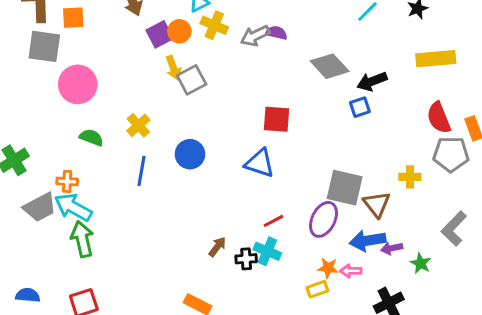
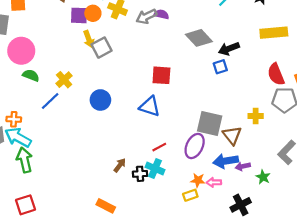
purple square: (160, 34) -> (79, 15), turned 30
green semicircle: (91, 137) -> (31, 75), moved
blue line: (141, 171) -> (50, 101), moved, turned 36

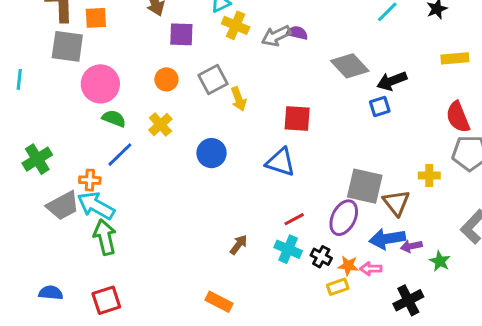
orange circle: (93, 13) -> (166, 79), moved
yellow rectangle: (274, 33) -> (455, 58), size x0.7
yellow arrow: (89, 39) -> (239, 99), moved
blue line: (50, 101) -> (120, 155), moved
black cross: (140, 174) -> (321, 257), moved, turned 32

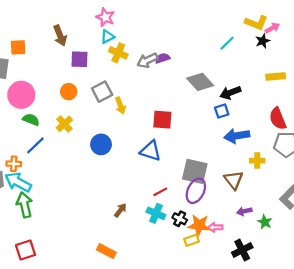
purple semicircle: (297, 33) -> (162, 58), turned -32
gray square: (365, 186) -> (195, 171), moved
blue arrow: (387, 239) -> (237, 136), moved
orange star: (348, 266) -> (199, 225), size x1.5

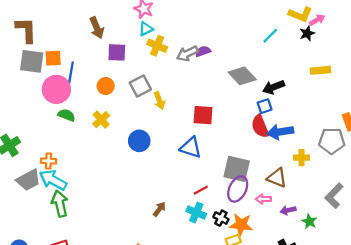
orange square: (18, 47) -> (53, 58), moved
red semicircle: (278, 119) -> (260, 126), moved
blue line: (35, 145) -> (71, 73), moved, turned -36
brown triangle: (234, 180) -> (277, 178), turned -30
pink arrow: (215, 227) -> (263, 199), moved

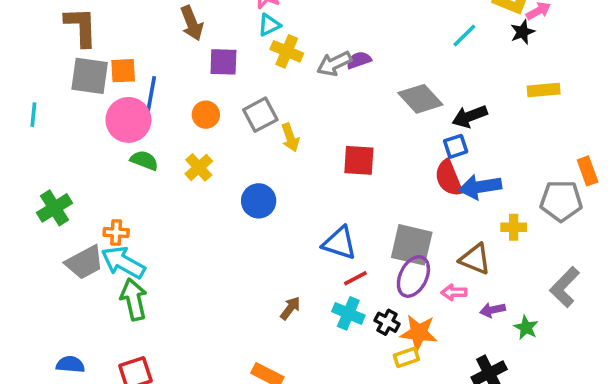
blue triangle: (191, 148) -> (340, 243), moved

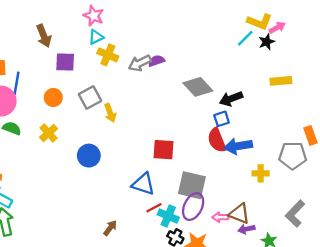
cyan line: (464, 35) -> (245, 38), moved
red square: (359, 160) -> (163, 150), moved
brown triangle: (475, 259) -> (239, 214), moved
cyan cross: (348, 313) -> (168, 216), moved

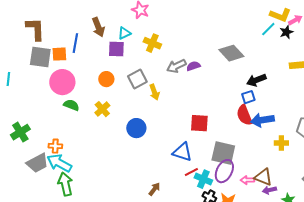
cyan triangle: (96, 37) -> (124, 33), moved
purple semicircle: (156, 61) -> (193, 66), moved
gray arrow: (140, 63) -> (176, 66), moved
blue line: (17, 83) -> (75, 43), moved
gray diamond: (198, 87) -> (231, 53), moved

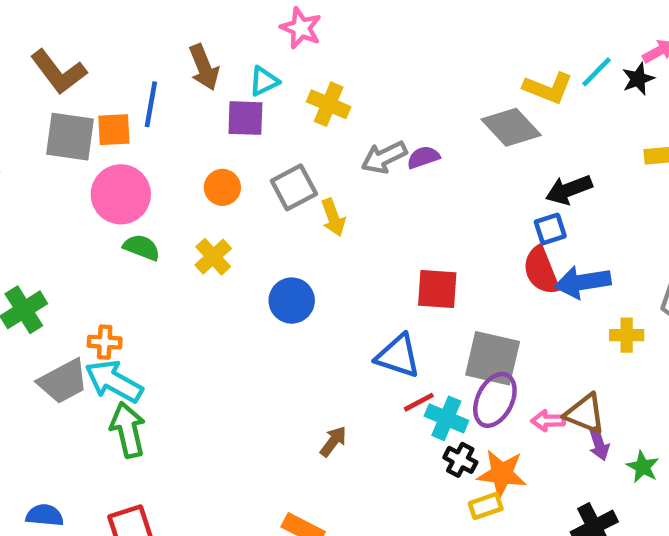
yellow L-shape: (280, 15) -> (548, 88), moved
brown L-shape: (35, 29) -> (58, 72), turned 145
purple arrow: (269, 190) -> (599, 444), turned -96

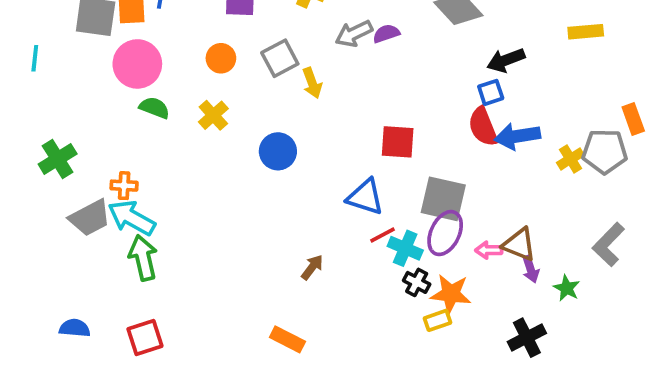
yellow cross: (627, 335) -> (570, 159), moved, turned -32

